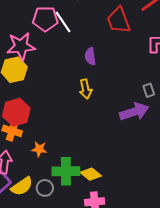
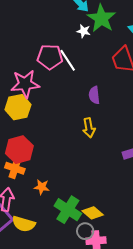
green cross: (66, 171) -> (68, 210), turned 32
yellow semicircle: (22, 186) -> (24, 224), turned 50
gray circle: (45, 188) -> (85, 231), moved

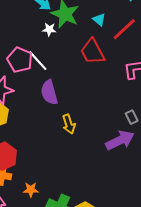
pink pentagon: (50, 57) -> (20, 60), turned 30
purple semicircle: (94, 95) -> (49, 92), moved, size x1.4

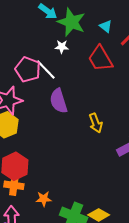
white star: (49, 29) -> (62, 47), moved
yellow arrow: (69, 124) -> (96, 123), moved

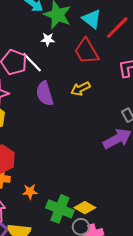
cyan triangle: (106, 26) -> (92, 19), size x1.5
yellow arrow: (96, 123) -> (80, 89), moved, turned 84

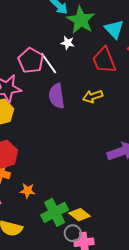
green cross: (60, 209) -> (55, 212), turned 32

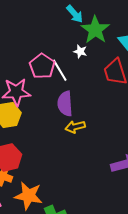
yellow arrow: (93, 96) -> (75, 127), moved
orange star: (28, 191) -> (28, 196), size x1.8

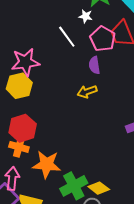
pink pentagon: (42, 66) -> (103, 39), moved
purple semicircle: (65, 104) -> (94, 65), moved, size x0.7

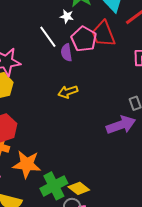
purple semicircle: (94, 65) -> (67, 53), moved

